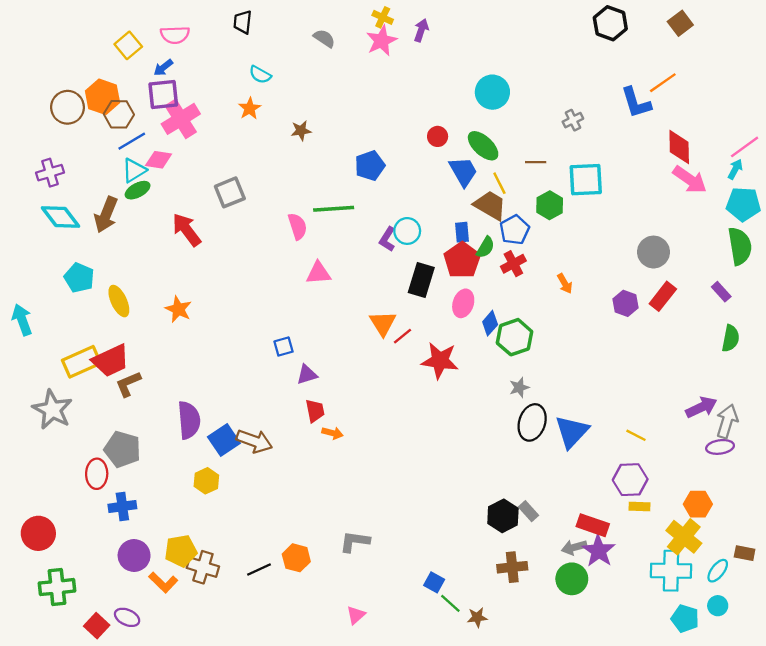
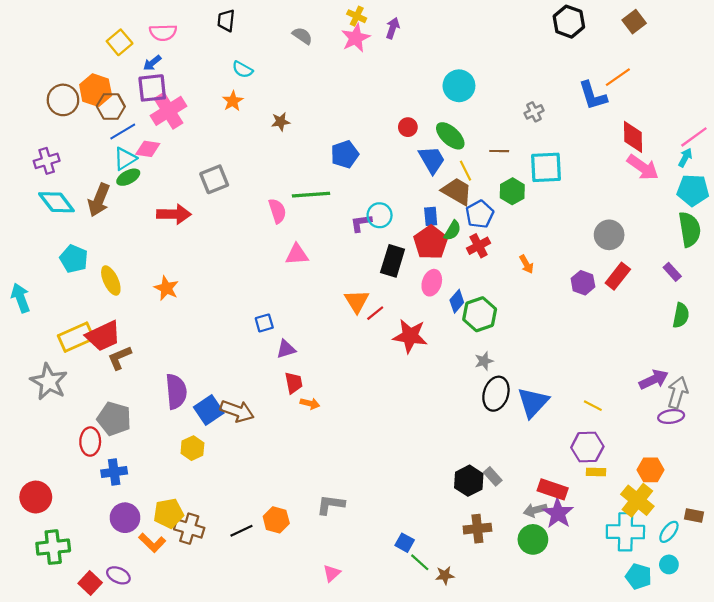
red arrow: (187, 230) -> (174, 214), turned 128
purple L-shape: (387, 239) -> (361, 223), turned 50

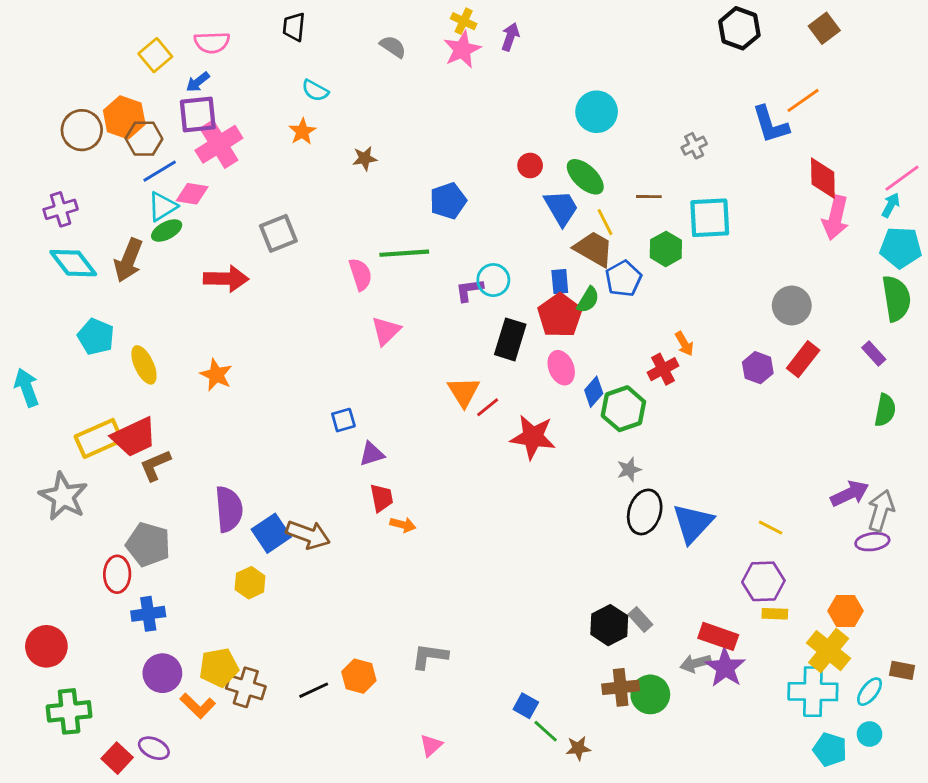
pink arrow: (643, 167) -> (836, 218), turned 68
red cross: (479, 246) -> (663, 369), moved
pink triangle: (297, 254) -> (386, 331), turned -40
pink ellipse: (432, 283) -> (561, 368), turned -40
green circle: (533, 539) -> (650, 694), moved

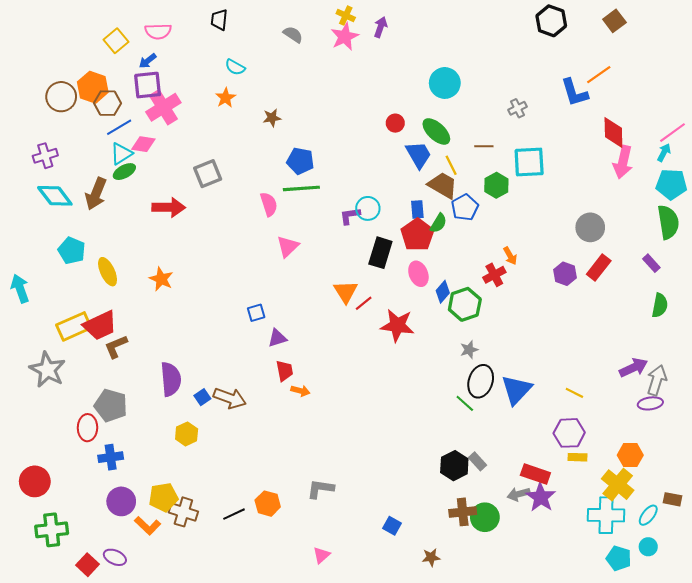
blue pentagon: (448, 201) -> (300, 161), moved, turned 30
blue square: (271, 533) -> (202, 397), size x0.6
green line: (546, 731) -> (465, 403), moved

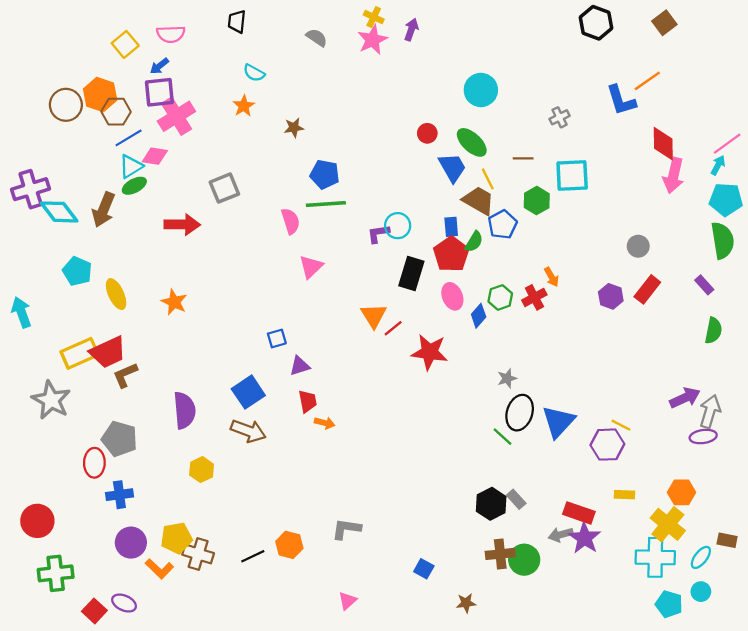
purple cross: (45, 156) -> (31, 189), moved, size x1.4
gray circle: (590, 227) -> (638, 246), size x0.7
green hexagon: (465, 304) -> (500, 297), moved, size x0.7
blue square: (202, 397) -> (248, 392), moved, size x1.8
purple hexagon: (569, 433) -> (607, 445), moved

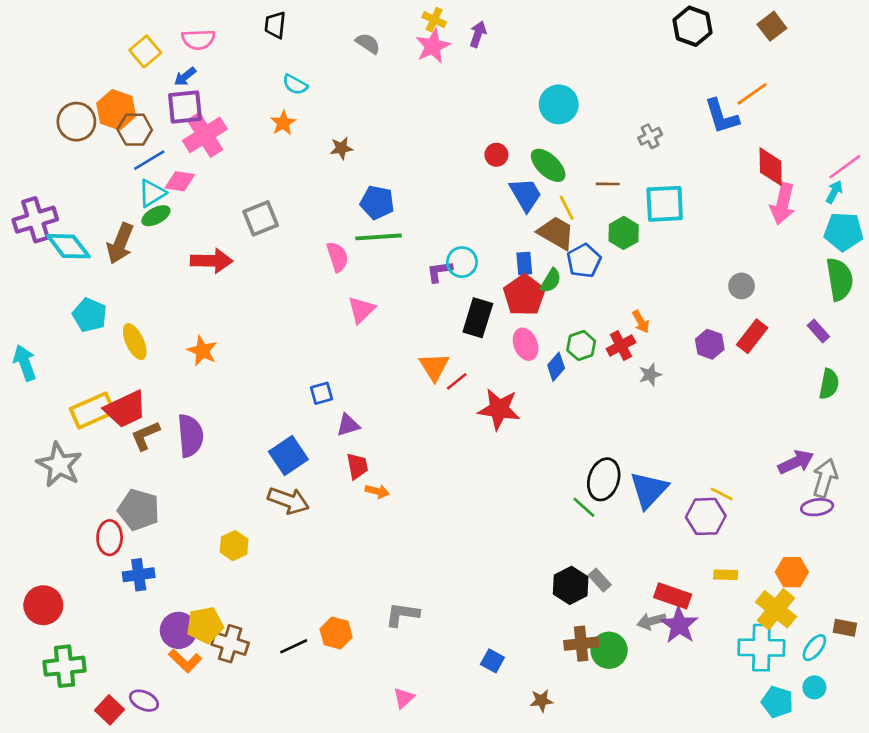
gray star: (507, 378) -> (650, 375), moved
purple semicircle: (184, 410) -> (190, 436), moved
purple circle: (131, 543) -> (178, 630), moved

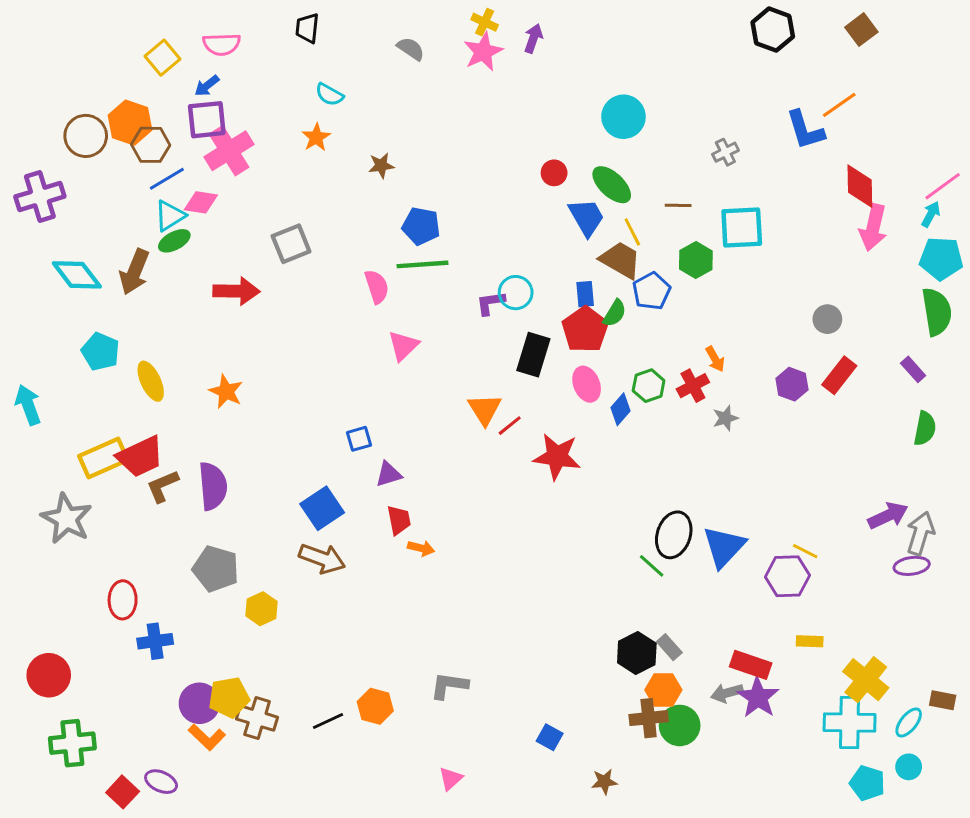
purple cross: (35, 220) -> (40, 197), moved
gray pentagon: (139, 510) -> (216, 569), moved
orange hexagon: (792, 572) -> (663, 690), moved

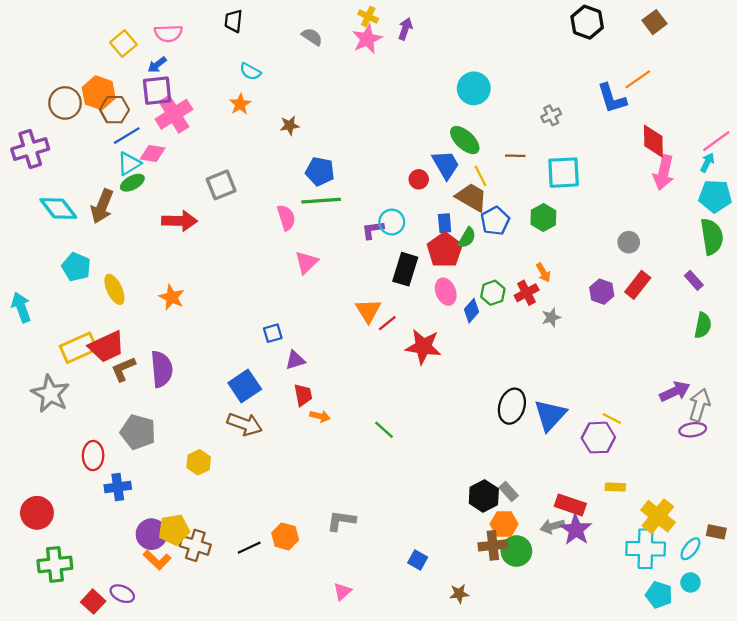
red circle: (554, 173) -> (419, 179), moved
green hexagon: (696, 260) -> (543, 218), moved
green line: (652, 566) -> (384, 430), moved
gray pentagon: (216, 569) -> (138, 432), moved

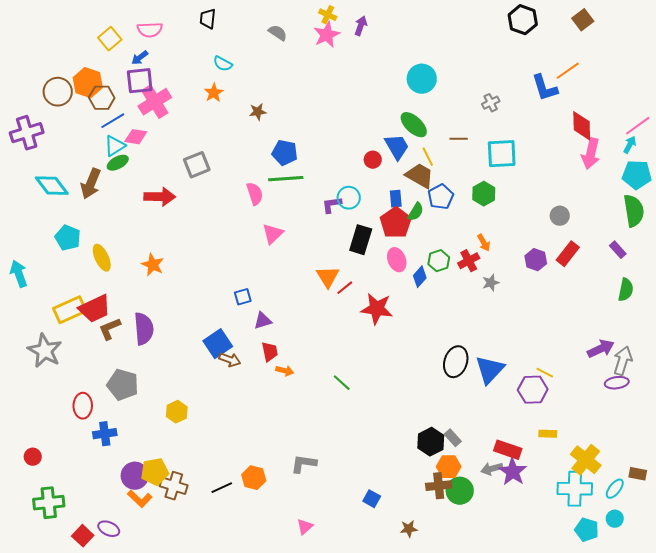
brown arrow: (245, 424) -> (230, 360), moved, size x0.7
red circle: (37, 513) -> (33, 457), size x0.6

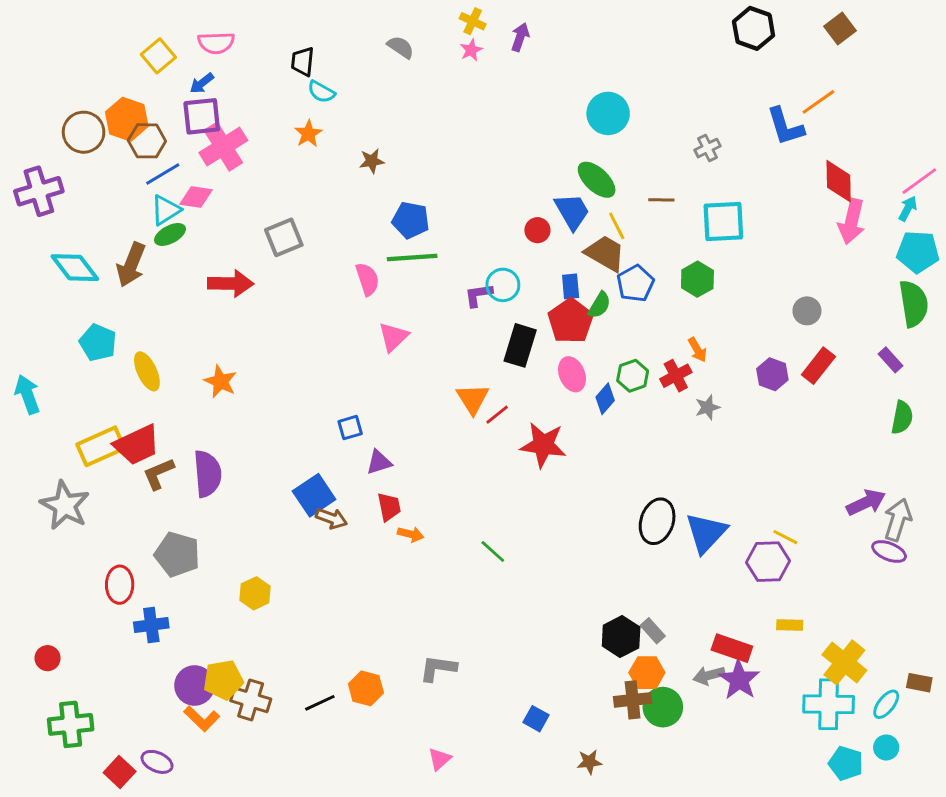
black trapezoid: (208, 19) -> (303, 62), moved
pink star: (327, 35) -> (471, 50), size x0.6
purple ellipse: (617, 383) -> (889, 552), turned 30

